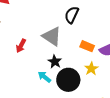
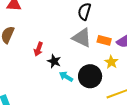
gray triangle: (52, 36) -> (82, 38), moved
black star: (55, 62) -> (54, 61), moved

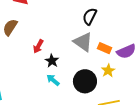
cyan arrow: (66, 77) -> (53, 80), moved

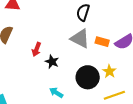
yellow star: (108, 71) -> (109, 71), moved
cyan arrow: (53, 80) -> (56, 93), moved

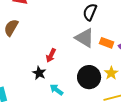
red arrow: (36, 49) -> (51, 55), moved
black star: (52, 62) -> (39, 73), moved

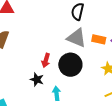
black circle: (89, 77) -> (70, 65), moved
cyan arrow: (56, 90) -> (57, 93), turned 56

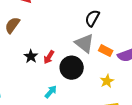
black star: (37, 80) -> (31, 56), moved
cyan arrow: (57, 93) -> (51, 92), turned 32

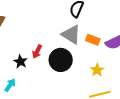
black star: (31, 56) -> (20, 62), moved
cyan arrow: (51, 92) -> (10, 85), moved

